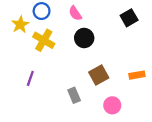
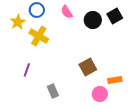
black circle: (84, 38) -> (93, 20), moved
orange rectangle: (137, 75) -> (115, 80), moved
gray rectangle: (74, 95) -> (53, 91), moved

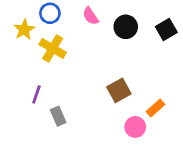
black square: (115, 16) -> (166, 30), moved
orange rectangle: (115, 80) -> (156, 108), turned -32
gray rectangle: (53, 91) -> (58, 116), moved

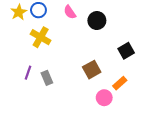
yellow star: (24, 30) -> (19, 12), moved
black square: (166, 30) -> (126, 51), moved
gray rectangle: (58, 116) -> (47, 78), moved

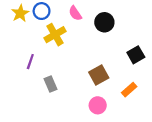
yellow cross: (41, 37) -> (55, 35), moved, turned 30
purple line: (28, 73) -> (30, 62), moved
pink circle: (104, 98) -> (98, 105), moved

